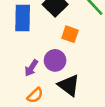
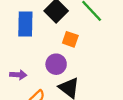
purple arrow: (31, 68) -> (18, 75), moved, turned -119

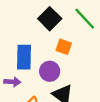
blue rectangle: (25, 24) -> (24, 57), moved

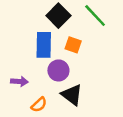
blue rectangle: (24, 57) -> (44, 45), moved

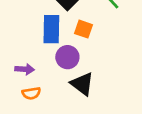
orange semicircle: (39, 105) -> (31, 93), moved, turned 35

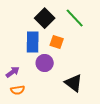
purple arrow: (25, 69) -> (13, 72), turned -40
black triangle: (82, 84) -> (74, 83), moved

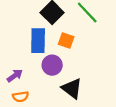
black triangle: (74, 83) -> (72, 88), moved

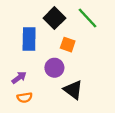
blue rectangle: (38, 41) -> (29, 39), moved

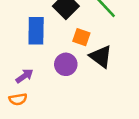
black triangle: (73, 90) -> (101, 57), moved
orange semicircle: (25, 98) -> (18, 99), moved

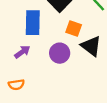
purple arrow: (24, 76) -> (22, 52), moved

